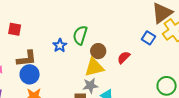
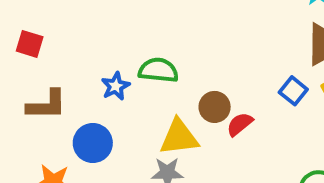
green semicircle: (80, 35) -> (158, 70), turned 72
brown circle: (98, 51) -> (215, 107), moved
blue circle: (30, 74) -> (93, 143), moved

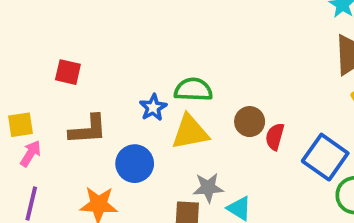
blue square: (293, 91) -> (325, 157), moved, size x1.6
red semicircle: (240, 124) -> (275, 137), turned -32
yellow triangle: (179, 137) -> (190, 132), moved

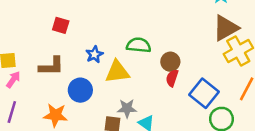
red square: (68, 72) -> (61, 25), moved
green semicircle: (193, 90) -> (139, 45), moved
brown circle: (250, 122) -> (170, 62), moved

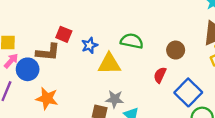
red square: (61, 25) -> (64, 34), moved
brown circle: (170, 62) -> (176, 50), moved
blue circle: (80, 90) -> (28, 69), moved

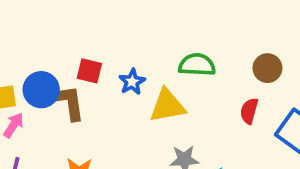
brown L-shape: (48, 52) -> (69, 103), turned -95
blue circle: (28, 69) -> (41, 90), moved

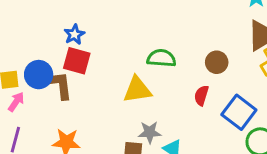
red square: (89, 71) -> (77, 61), size x1.4
blue star: (132, 82) -> (74, 34), moved

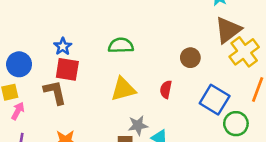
green semicircle: (161, 58) -> (121, 45), moved
blue circle: (39, 75) -> (19, 64), moved
red semicircle: (201, 95) -> (166, 89), moved

